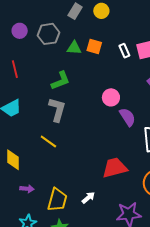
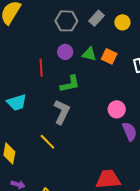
purple circle: (20, 31) -> (65, 52), moved
gray hexagon: (49, 34) -> (66, 21), moved
red line: (15, 69) -> (41, 68), moved

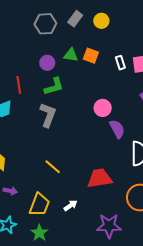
purple circle: (65, 52) -> (47, 63), moved
red line: (41, 68) -> (19, 85), moved
yellow line: (47, 142) -> (53, 167), moved

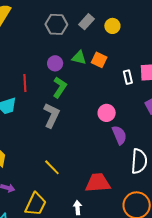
white rectangle: (120, 63) -> (128, 77), moved
green L-shape: (54, 86) -> (60, 87), turned -45
white arrow: (71, 205) -> (78, 208), moved, turned -64

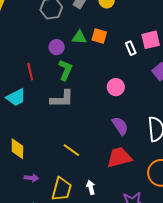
gray L-shape: (52, 115) -> (62, 99), turned 75
purple semicircle: (119, 135) -> (120, 126), moved
white arrow: (78, 208) -> (91, 187), moved

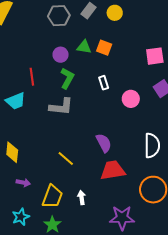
white rectangle: (131, 48) -> (104, 83), moved
pink circle: (116, 87) -> (131, 99), moved
purple semicircle: (120, 126) -> (104, 143), moved

